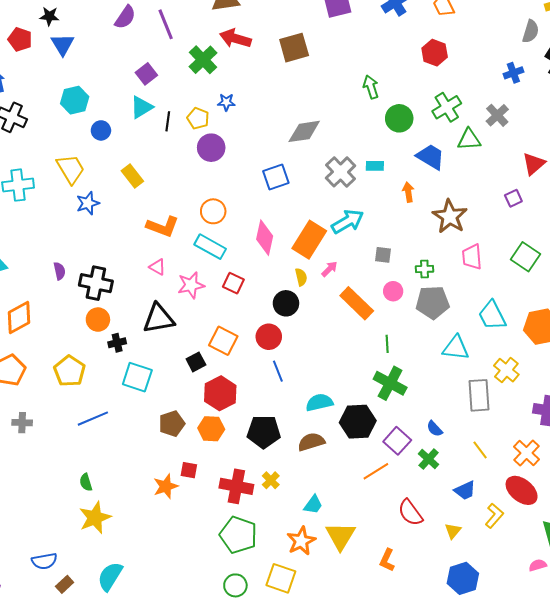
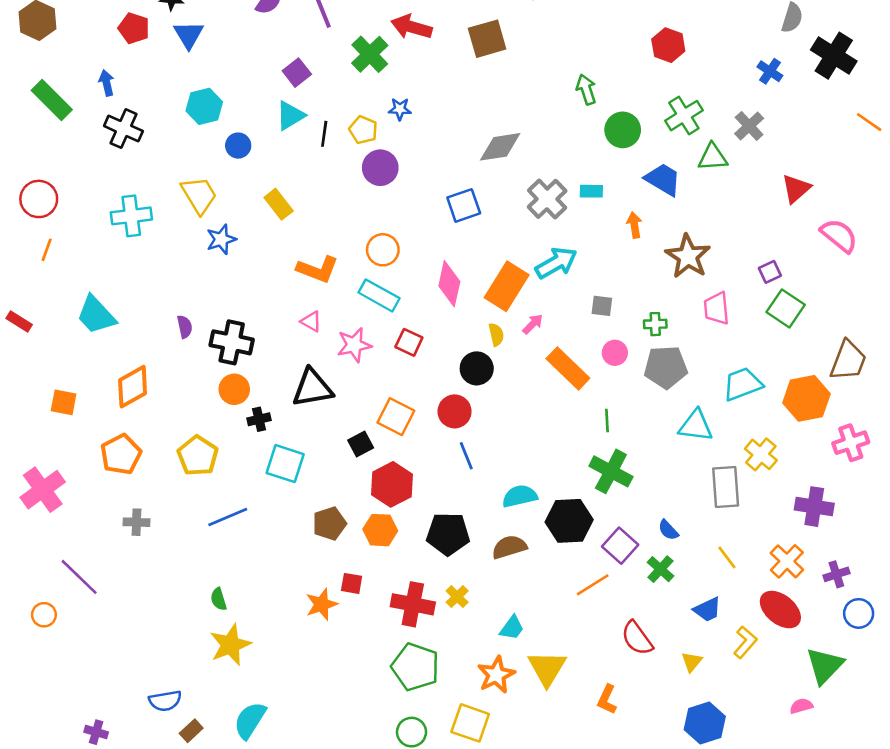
blue cross: (513, 73) -> (770, 71), turned -36
purple square: (513, 198) -> (770, 272), moved
cyan trapezoid: (492, 315) -> (743, 384), turned 96

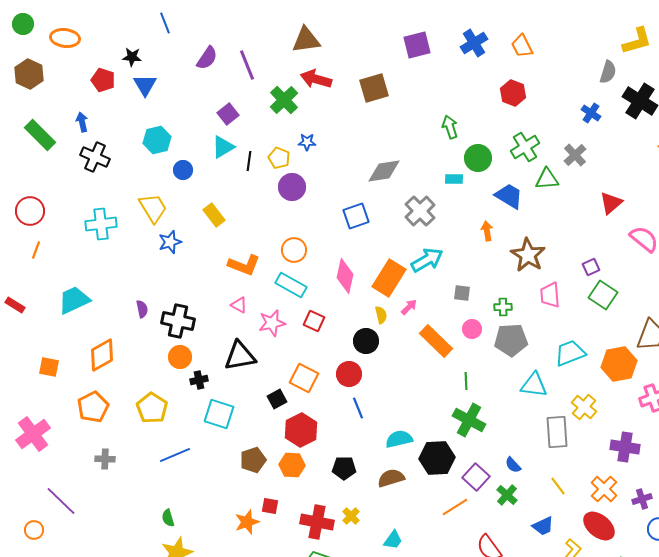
cyan rectangle: (591, 191) -> (454, 179), moved
cyan trapezoid: (96, 315) -> (74, 300), turned 108
black pentagon: (448, 534) -> (344, 468), size x0.7

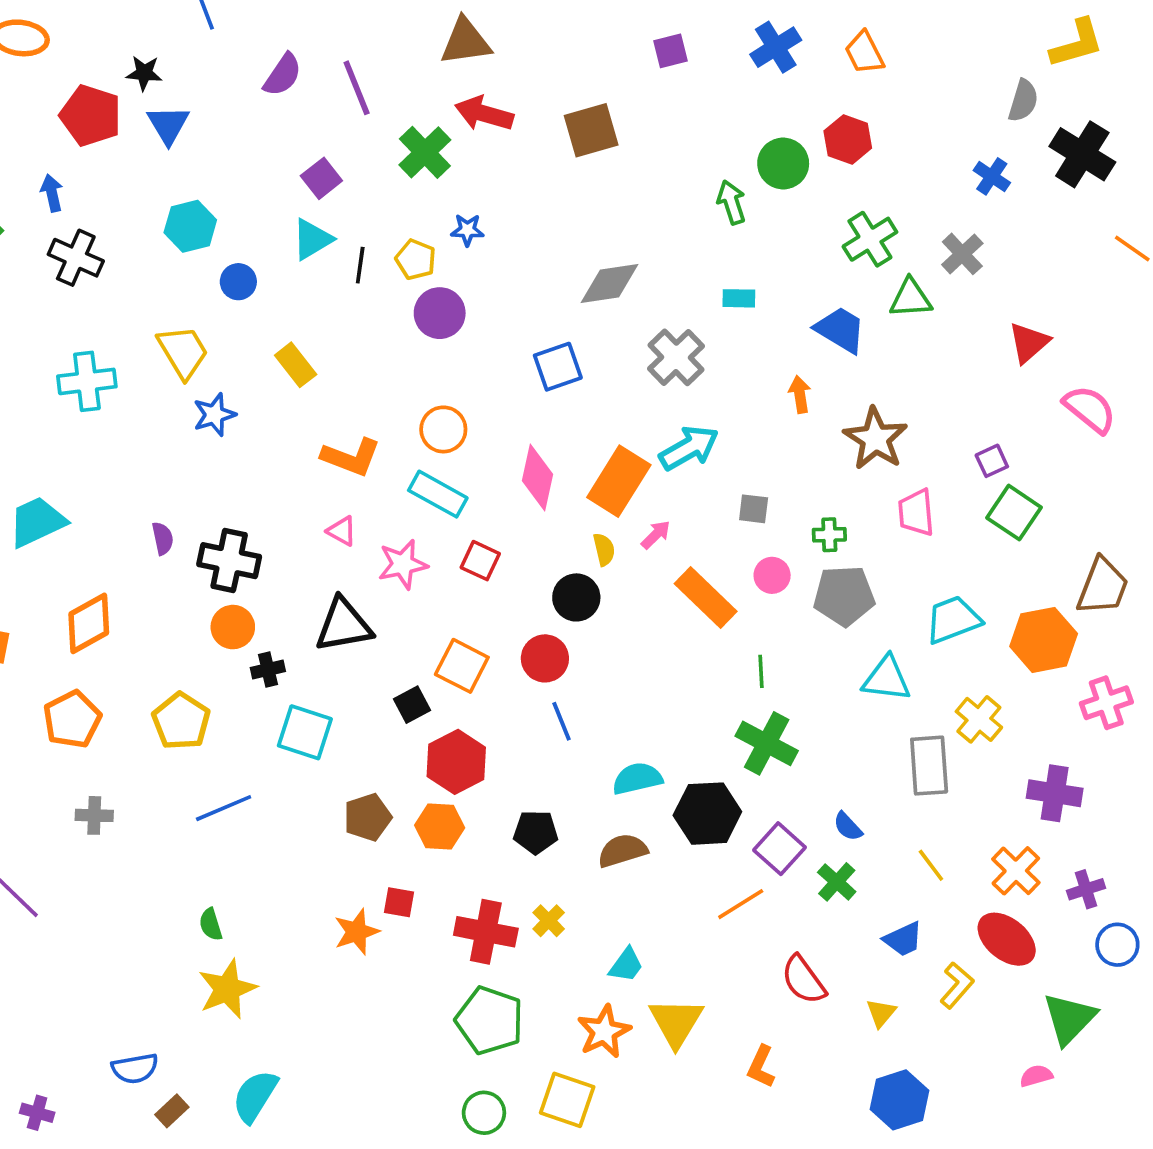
purple square: (417, 45) -> (671, 51), size x0.7
red pentagon: (103, 80) -> (91, 115), size x1.4
green circle: (478, 158) -> (783, 163), moved

